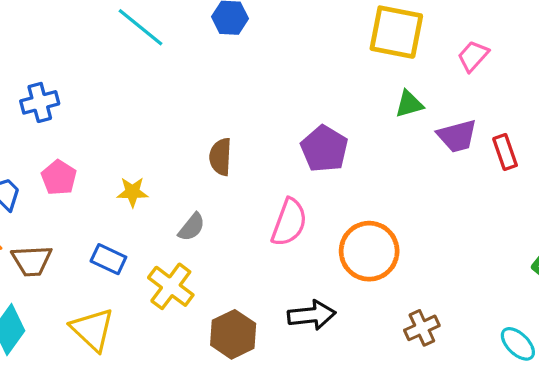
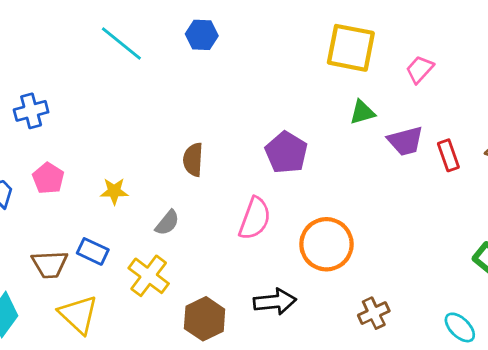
brown trapezoid: (32, 261) -> (50, 264), moved

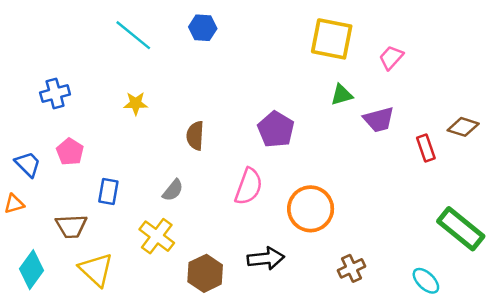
red rectangle: (448, 155) -> (426, 148), moved
yellow star: (114, 191) -> (136, 103), moved
blue rectangle: (93, 251) -> (108, 191), moved, turned 75

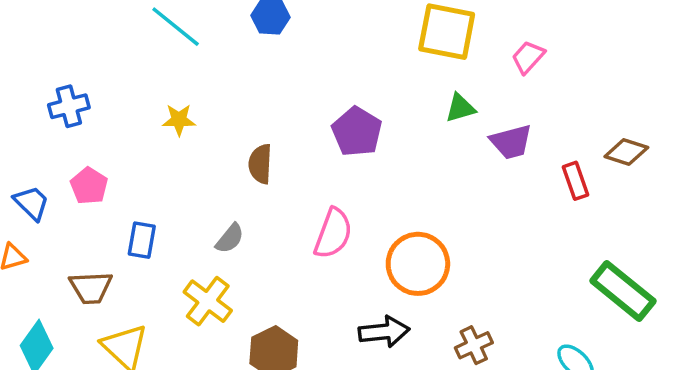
purple pentagon: (276, 129) -> (357, 132), moved
black arrow: (266, 258) -> (384, 332), moved

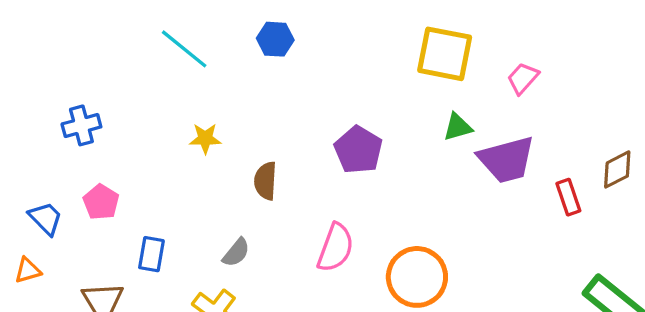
yellow star: (179, 120) -> (205, 139), moved
purple trapezoid: (511, 142) -> (507, 160), size x1.4
brown diamond: (626, 152) -> (617, 169), turned -45

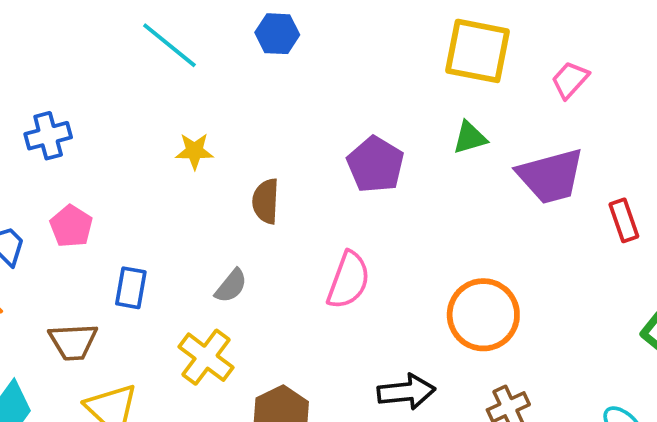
green triangle: (458, 127) -> (470, 138), moved
orange circle: (417, 277) -> (483, 315), moved

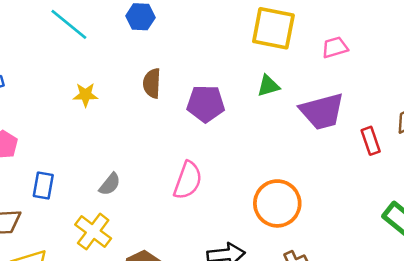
pink trapezoid: (570, 80) -> (335, 47), turned 32
purple pentagon: (375, 165) -> (206, 104), turned -30
brown semicircle: (266, 201) -> (152, 83), moved

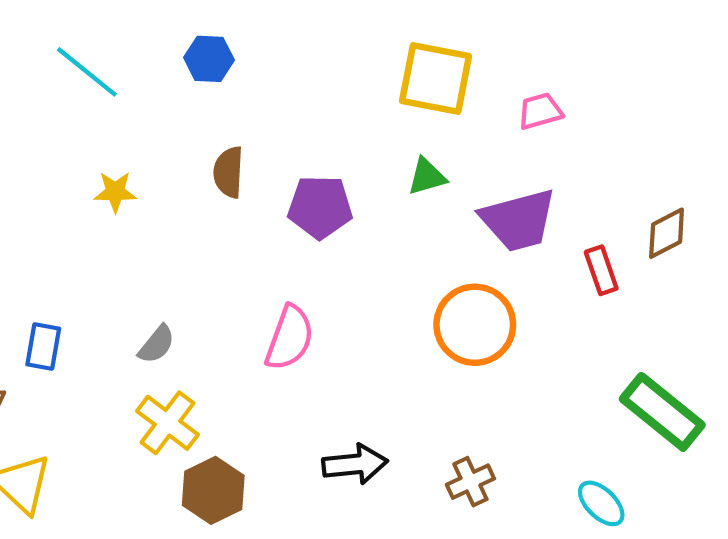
orange circle: (277, 203) -> (475, 325), moved
yellow cross: (93, 232) -> (167, 423), moved

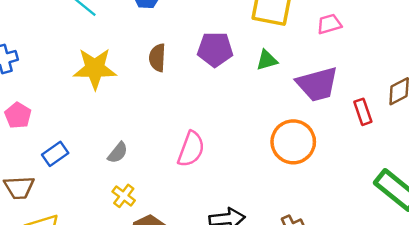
yellow star: (115, 192) -> (95, 69), size x1.8
purple pentagon: (320, 207) -> (215, 49), moved
blue rectangle: (43, 347) -> (55, 154), turned 45
yellow cross: (167, 423) -> (124, 196), size x0.7

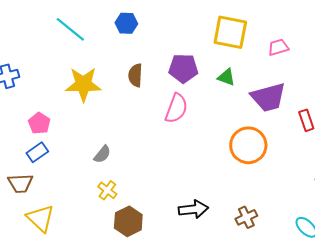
green triangle: (267, 60) -> (226, 77), turned 36
pink pentagon: (18, 115) -> (39, 123), moved
pink semicircle: (191, 149) -> (176, 108), moved
blue rectangle: (55, 154) -> (37, 152), moved

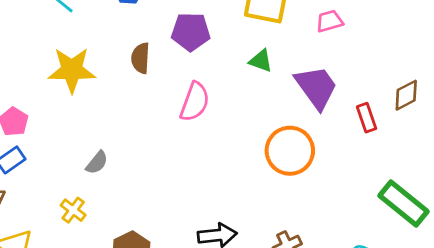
purple pentagon: (183, 68) -> (191, 32), moved
purple trapezoid: (268, 97) -> (316, 87), turned -111
yellow cross: (107, 190) -> (73, 210), moved

